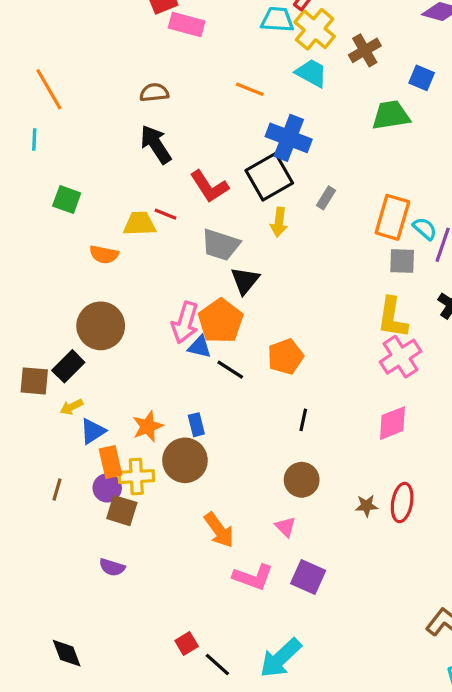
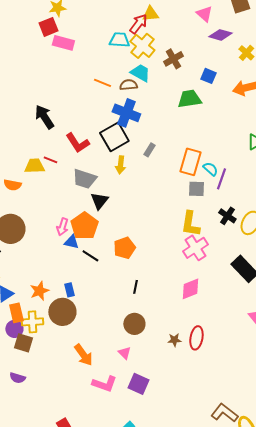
brown semicircle: (154, 93) -> (128, 85), moved
pink arrow: (185, 323) -> (62, 227), size x0.7

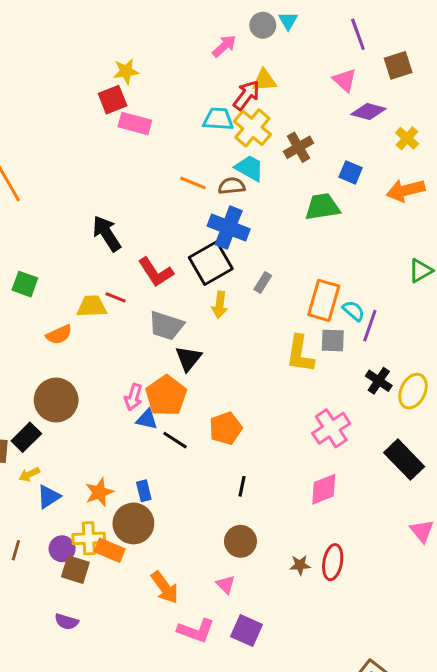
orange semicircle: (12, 185) -> (59, 335), turned -36
yellow L-shape: (190, 224) -> (300, 354), moved
orange rectangle: (16, 313) -> (110, 550), moved, turned -54

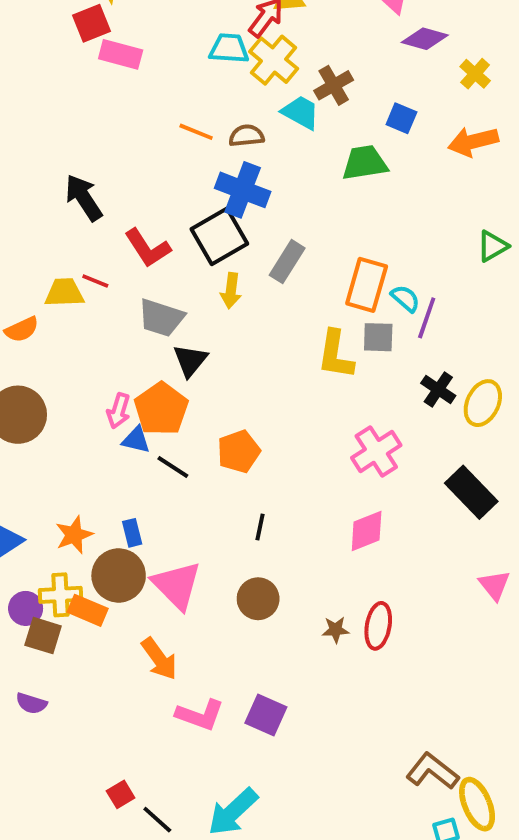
cyan trapezoid: (249, 168) -> (301, 112), moved
gray rectangle: (263, 283) -> (287, 262), size x1.5
pink triangle: (226, 584) -> (177, 585), moved, size x2.0

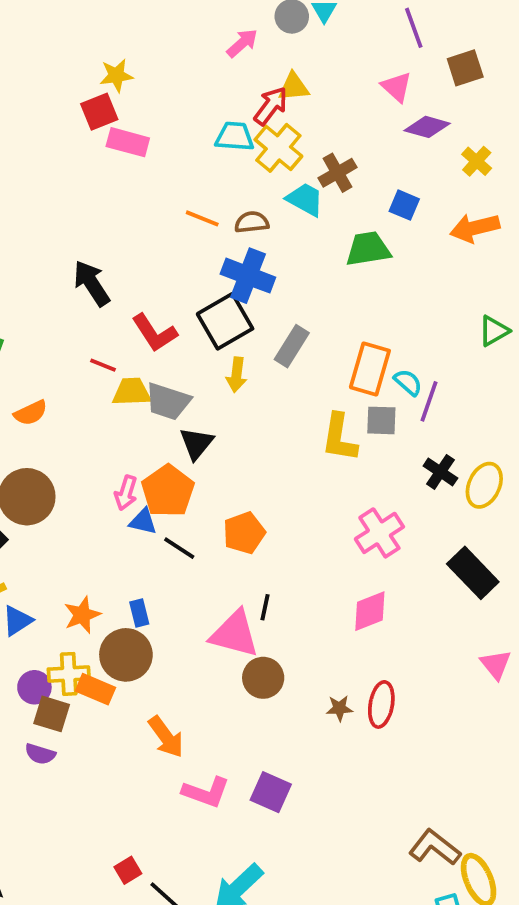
yellow trapezoid: (64, 293) -> (132, 392), moved
pink triangle: (177, 585) -> (235, 634), moved, turned -30
purple semicircle: (31, 703) -> (40, 754), moved

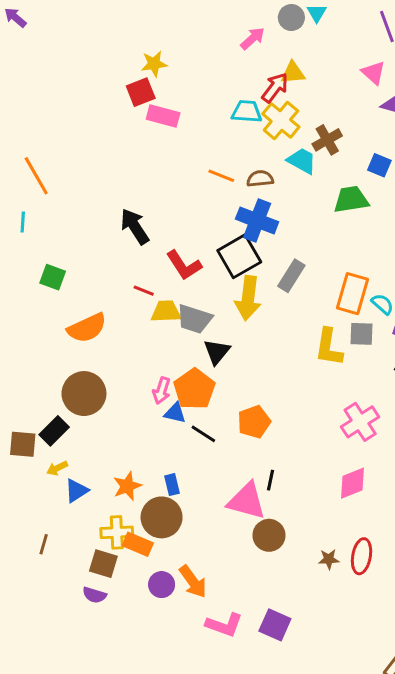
yellow arrow: (236, 375) -> (248, 298), size x1.6
orange semicircle: (31, 413) -> (87, 328), size x1.5
purple circle: (34, 687) -> (162, 585), moved

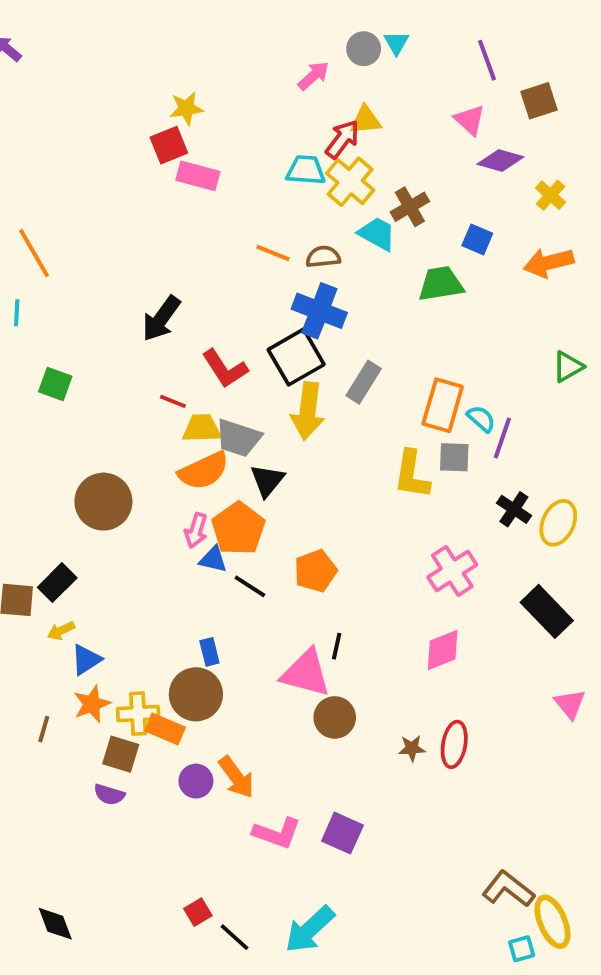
black arrow: (135, 226) -> (161, 318), turned -111
orange semicircle: (87, 328) -> (204, 471), moved
brown circle: (84, 394) -> (103, 502), moved
orange star: (127, 486) -> (92, 704), moved

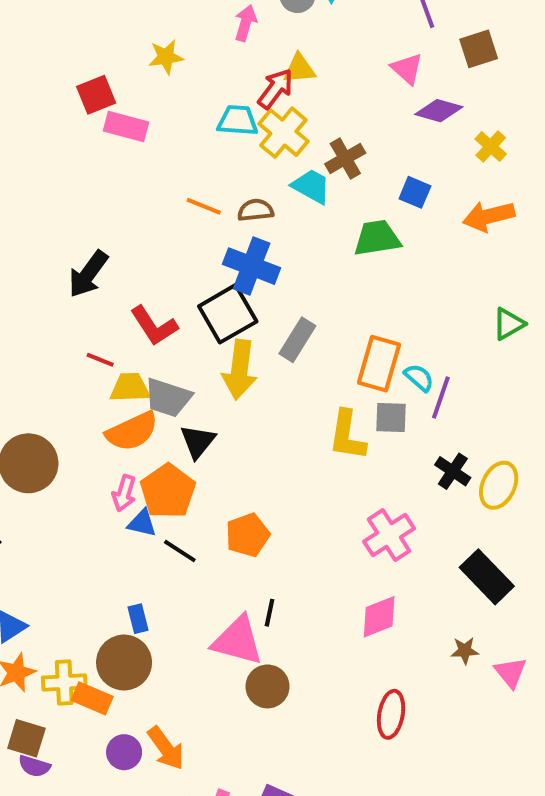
pink arrow: (314, 76) -> (246, 23), turned -32
yellow star: (186, 108) -> (166, 57), moved
brown star: (412, 748) -> (465, 651), moved
brown square: (121, 754) -> (26, 738), moved

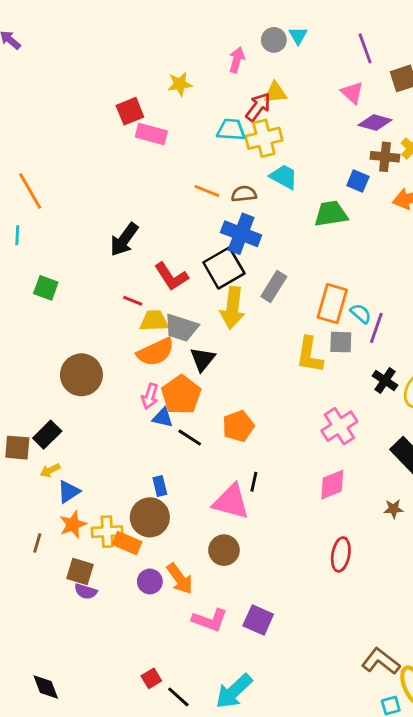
yellow cross: (283, 133) -> (264, 138), turned 36
brown cross: (345, 158) -> (385, 157), moved, turned 36
brown circle: (267, 686) -> (224, 550), moved

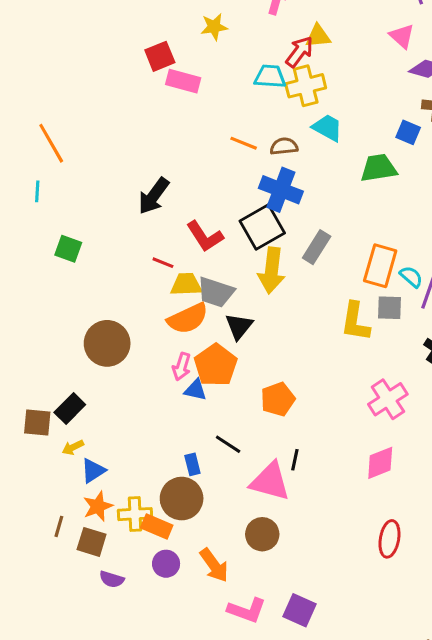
black line: (190, 438) -> (228, 444), moved
brown square: (80, 572) -> (92, 542), moved
purple circle: (150, 581) -> (166, 564), moved

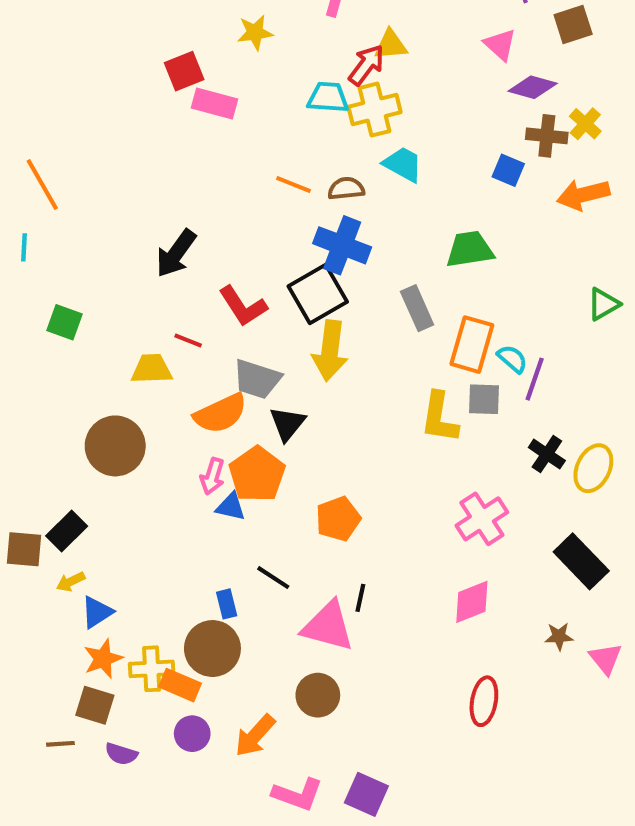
green trapezoid: (379, 168) -> (470, 249), moved
gray rectangle: (317, 247) -> (417, 308), moved, turned -56
yellow trapezoid: (186, 284) -> (152, 369), moved
brown line: (59, 526) -> (60, 744), moved, turned 70
orange arrow: (214, 565) -> (255, 736), turned 78

